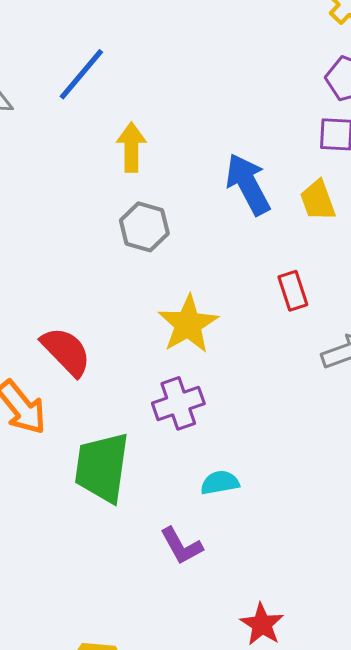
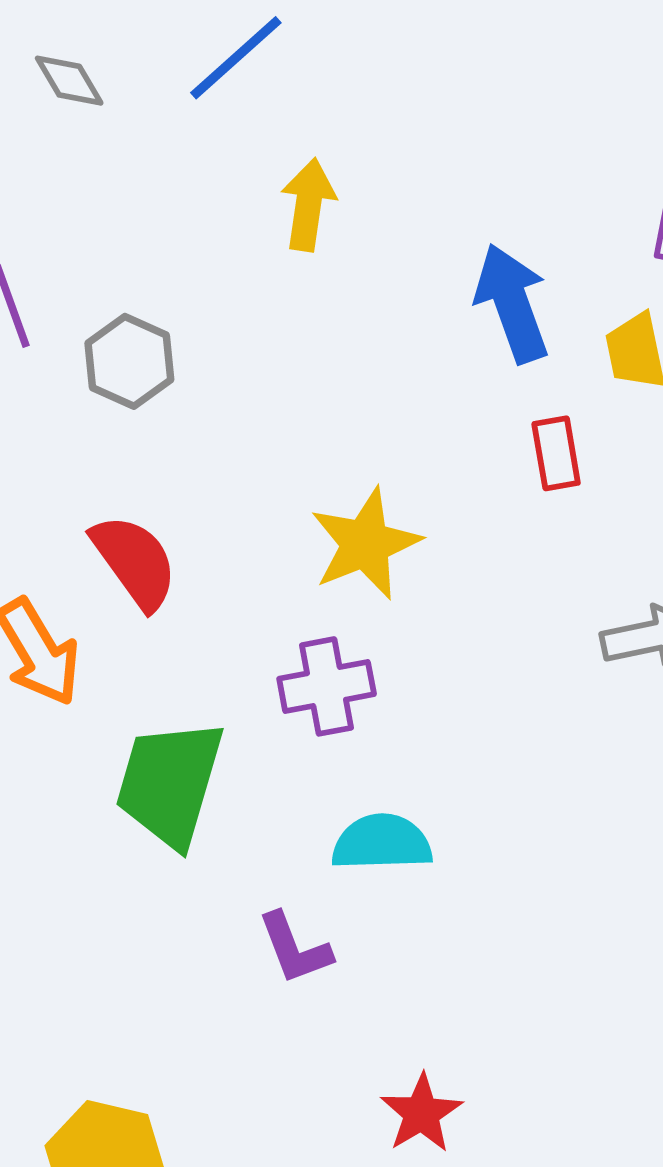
gray hexagon: (144, 227) -> (129, 361), moved
red rectangle: (293, 291) -> (556, 453), moved
cyan semicircle: (220, 483) -> (382, 842), size x1.4

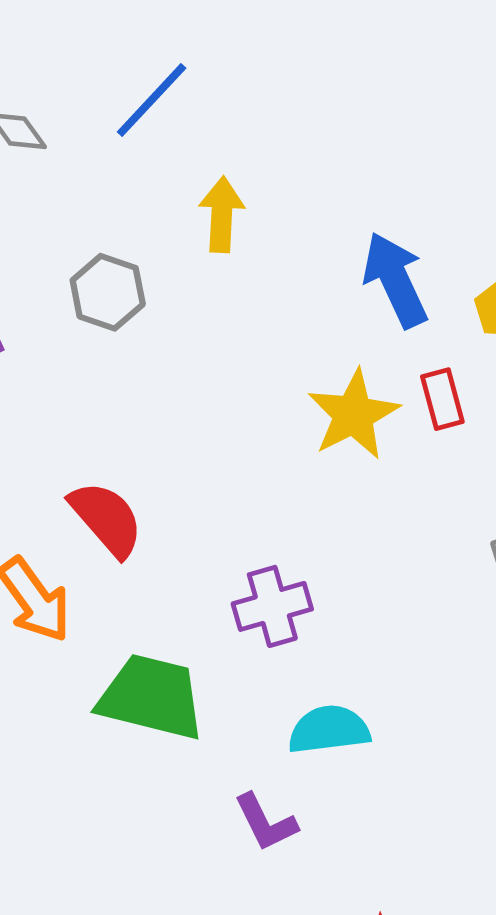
gray hexagon: (129, 361) -> (108, 292), moved
yellow star: (365, 544) -> (354, 415), moved
green trapezoid: (170, 783) -> (151, 697), turned 93

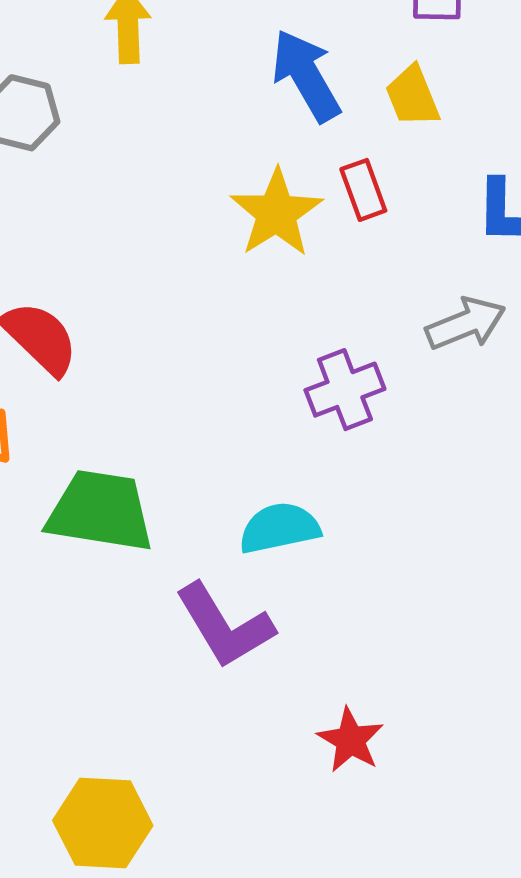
purple cross: (272, 606) -> (345, 390), moved
purple L-shape: (266, 822) -> (225, 626), size x1.5

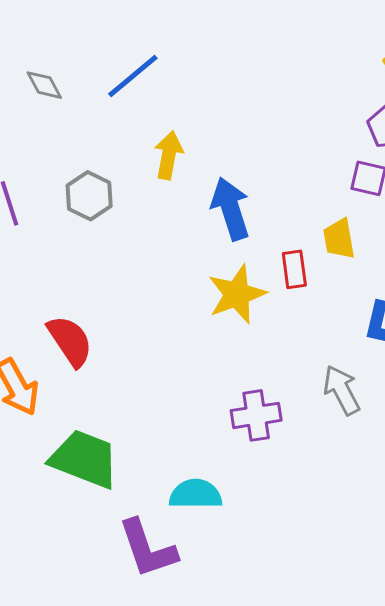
blue arrow: (306, 76) -> (231, 209), moved
red rectangle: (363, 190) -> (294, 269), moved
gray arrow: (466, 324) -> (342, 390), turned -108

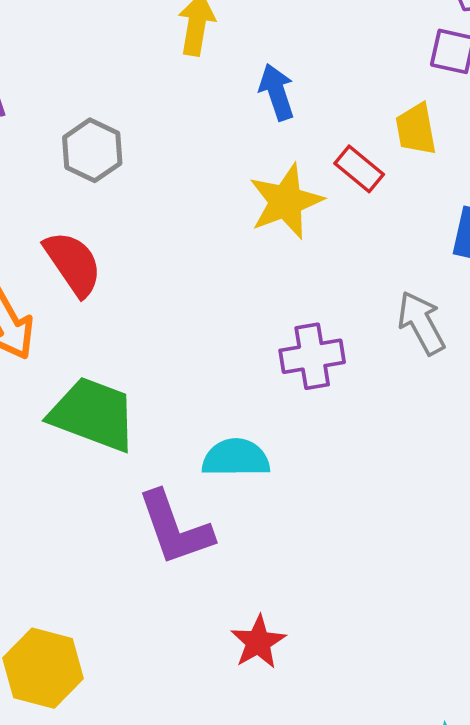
gray hexagon: (89, 196) -> (92, 150), moved
blue arrow: (231, 209) -> (277, 92), size x0.7
red rectangle: (294, 269) -> (359, 169), turned -42

